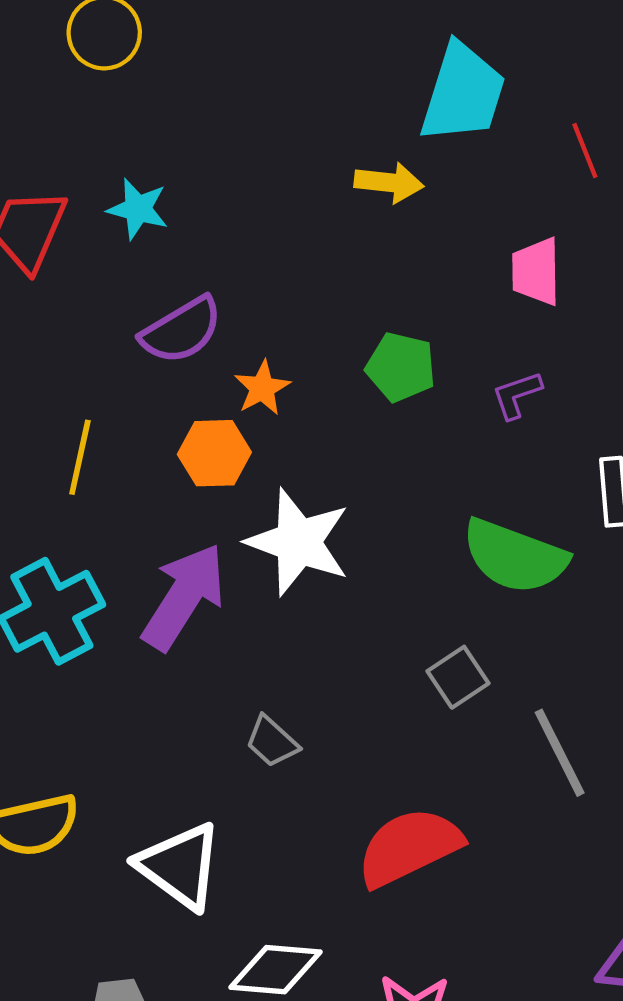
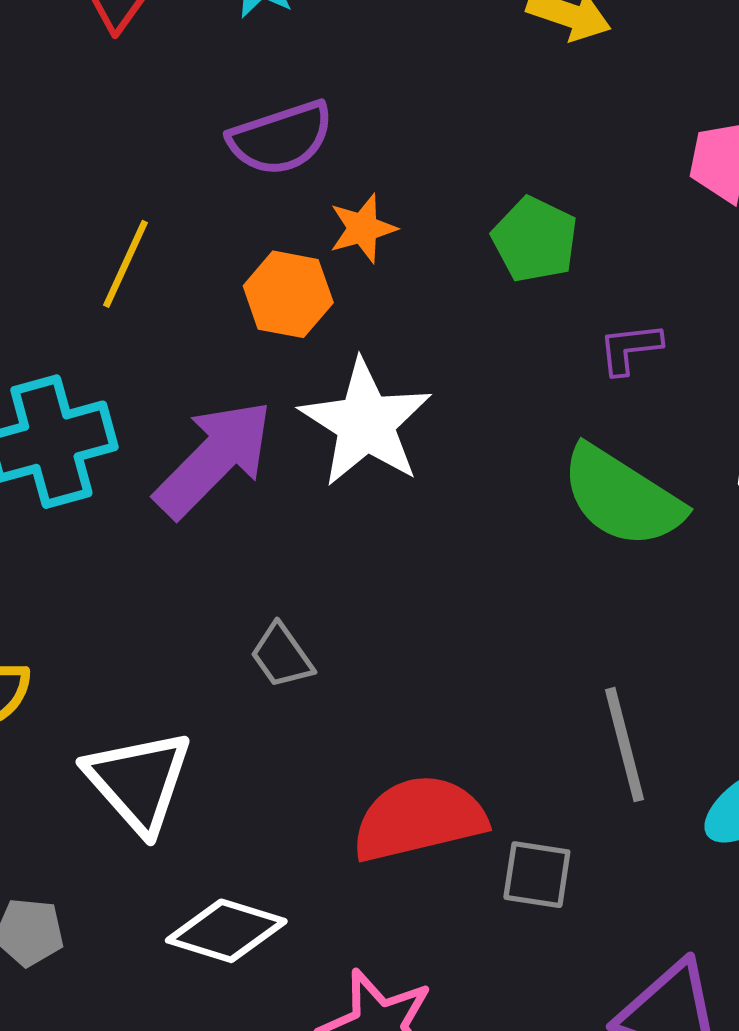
purple L-shape: (517, 395) -> (630, 348), moved
gray square: (458, 677) -> (537, 875), moved, turned 30

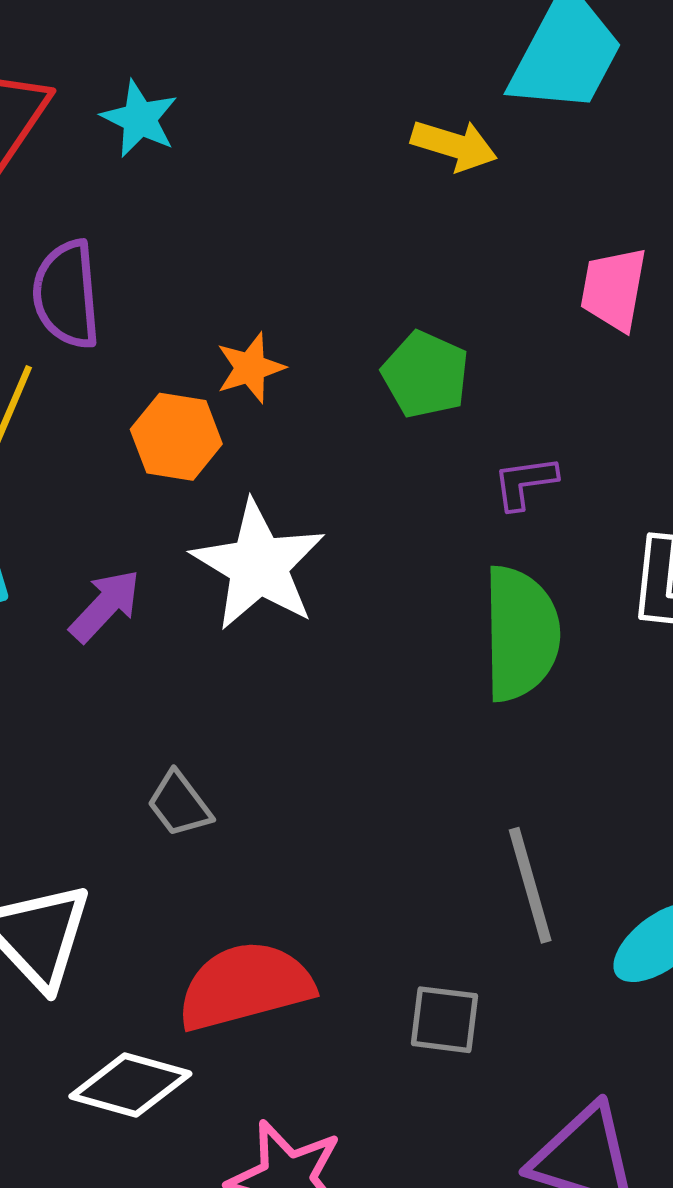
purple semicircle: (281, 138) -> (67, 294), moved, turned 105
purple arrow: (214, 459) -> (105, 606), size x0.6
green semicircle: (622, 497) -> (521, 634), turned -122
red semicircle: (419, 819) -> (245, 986), moved

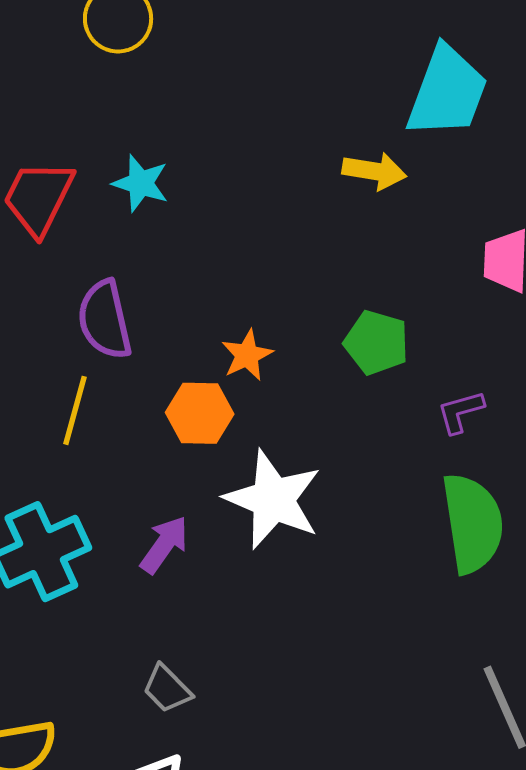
gray trapezoid: (179, 804) -> (167, 689), moved

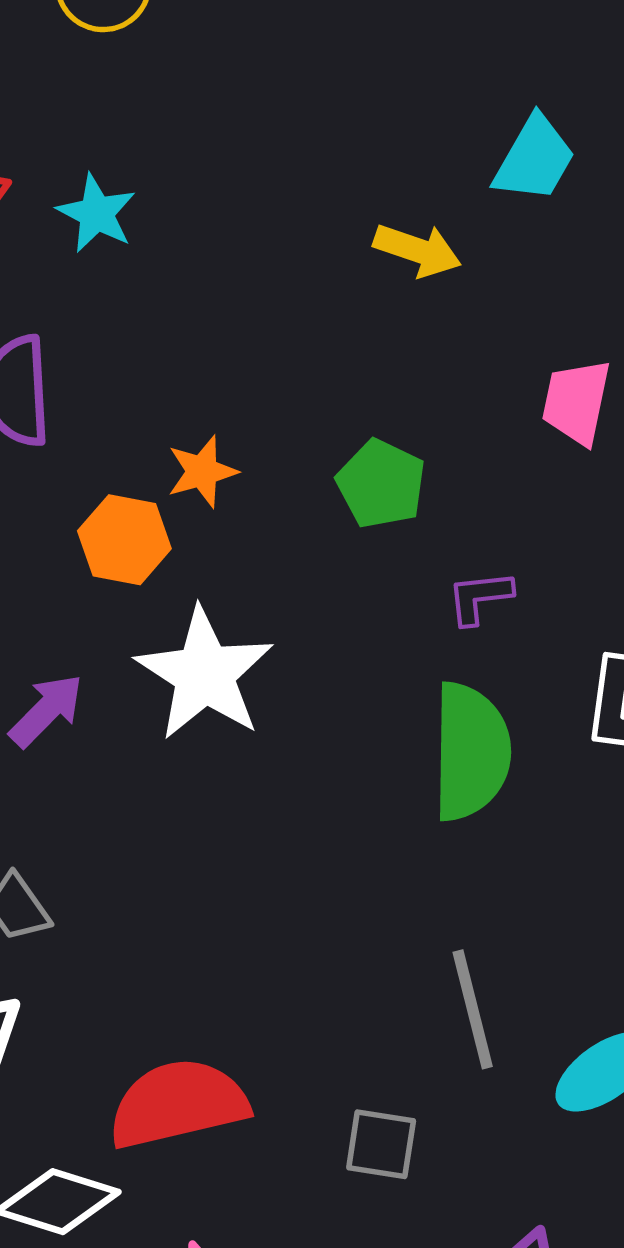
cyan trapezoid: (447, 92) -> (534, 159), size x0.7

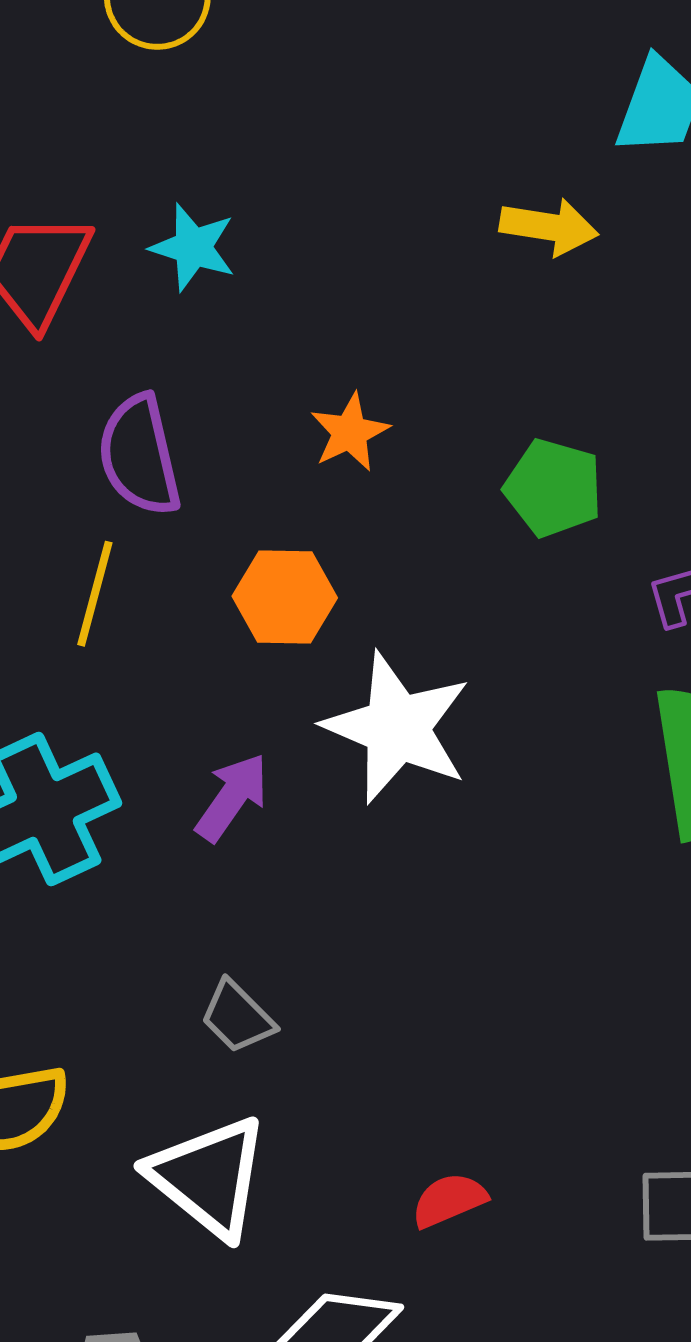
orange star: (202, 472) -> (350, 432), moved
red semicircle: (178, 1104) -> (449, 1200), size x0.5

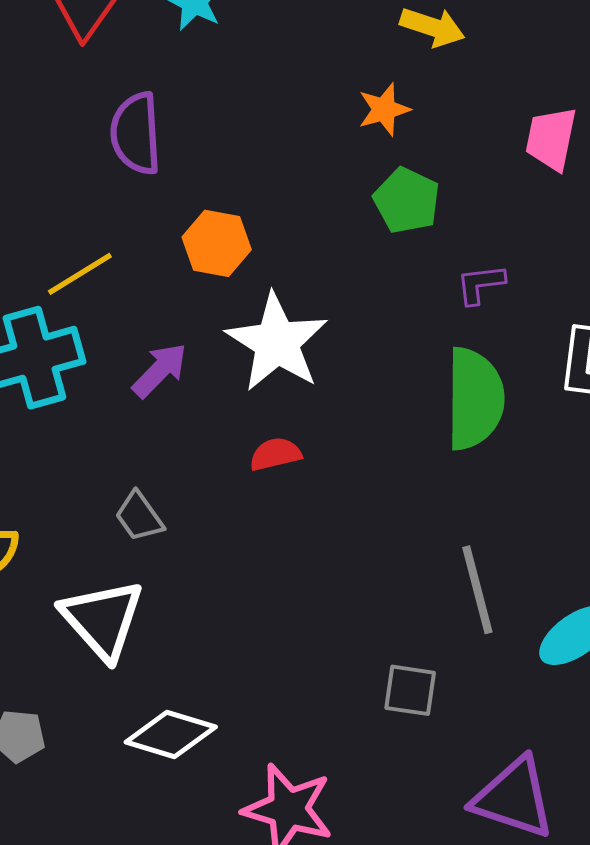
orange star: (350, 432) -> (384, 109), moved
yellow line: (95, 594) -> (80, 274), moved, turned 34
red semicircle: (449, 1200) -> (275, 454), moved

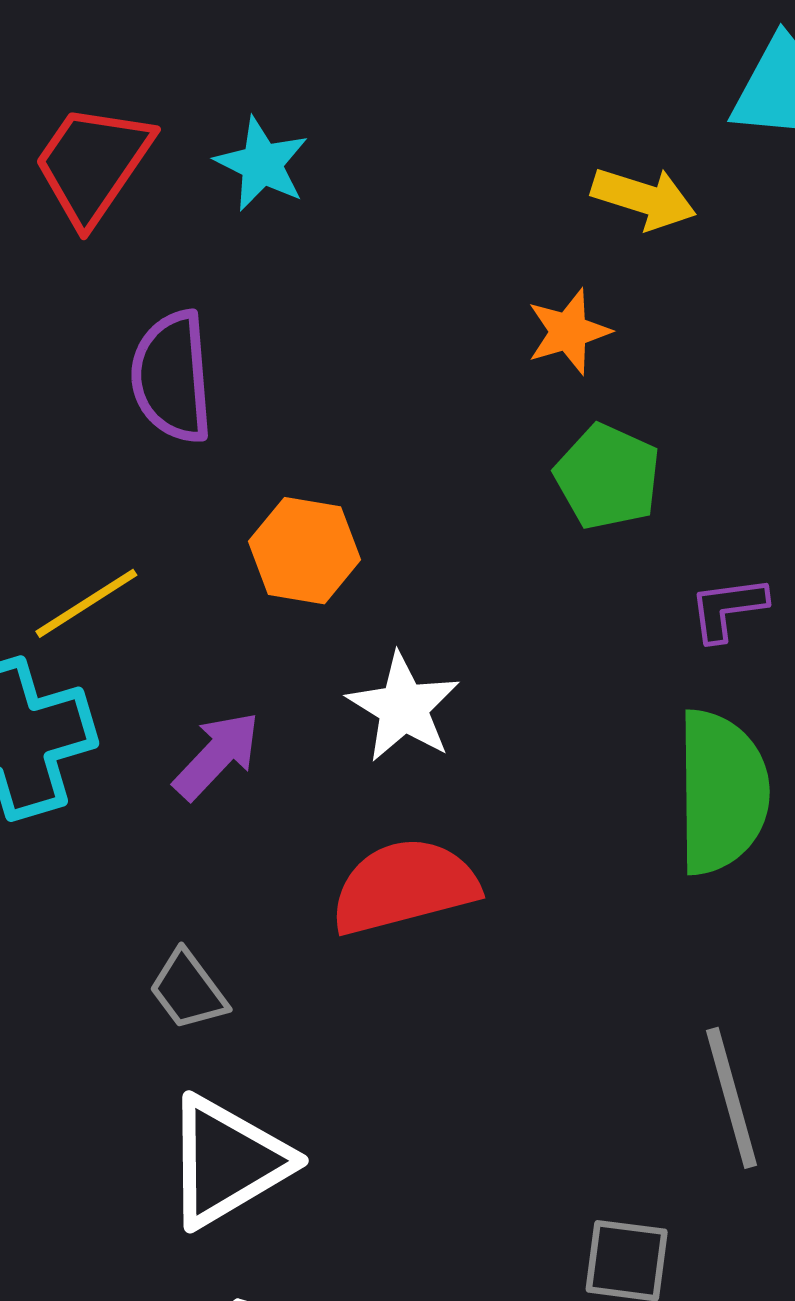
white star: (277, 342) -> (403, 707), size x0.7
red semicircle: (275, 454) -> (404, 886), size x1.8
white triangle: (103, 619) -> (227, 1162), moved, turned 42

